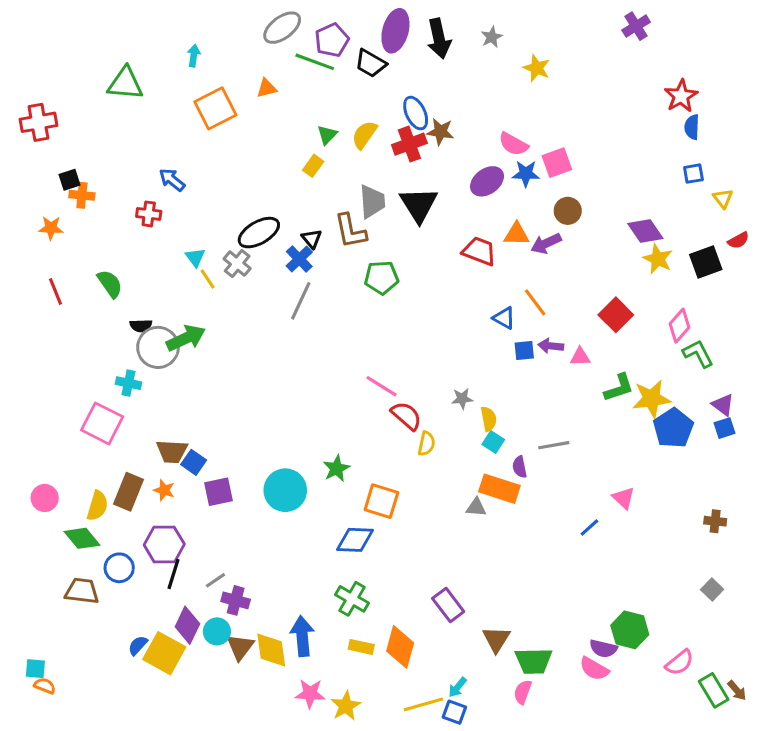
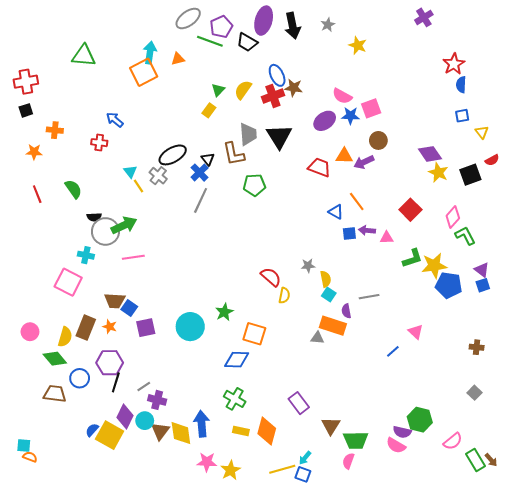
cyan arrow: (194, 56) -> (150, 53), moved, size x1.5
black square: (69, 180) -> (26, 110), moved
pink line: (381, 386) -> (133, 257), moved, turned -40
blue pentagon: (673, 428) -> (449, 285), turned -30

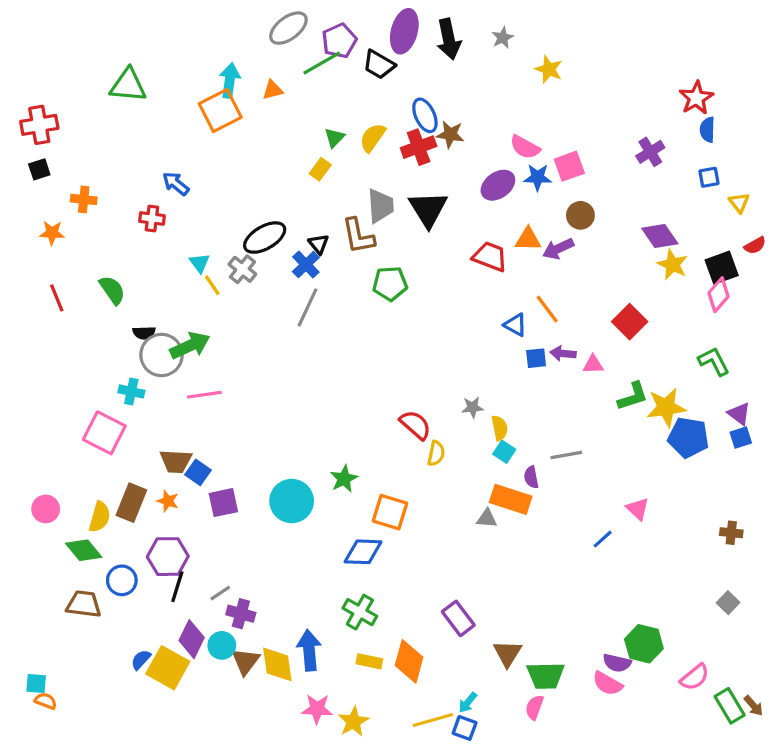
purple cross: (424, 17) -> (650, 152), moved
green line: (210, 41) -> (322, 63), turned -50
pink diamond: (453, 217) -> (719, 295), moved

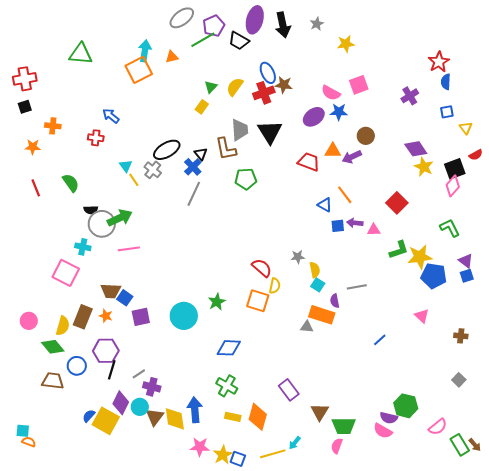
yellow star: (549, 69) -> (346, 44), turned -30
pink square: (569, 166) -> (359, 85), moved
pink triangle: (638, 509) -> (422, 316), moved
orange square: (390, 512) -> (258, 301), moved
blue square: (465, 728) -> (238, 459), moved

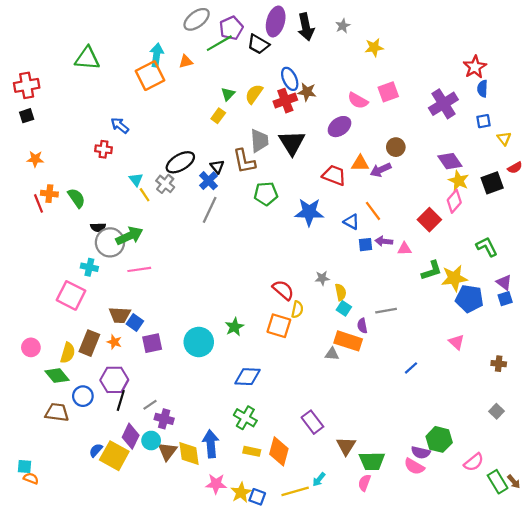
purple cross: (410, 96) -> (443, 104), size x1.5
blue star: (339, 112) -> (309, 212), moved, size x1.5
orange cross: (53, 126) -> (49, 194), moved
pink diamond: (453, 186) -> (454, 201), moved

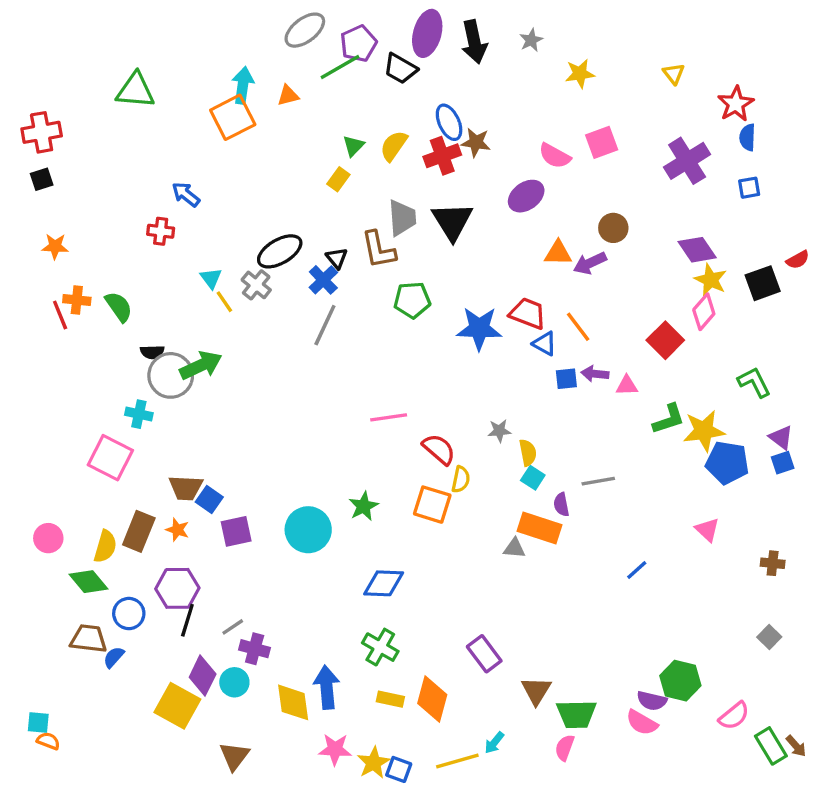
yellow triangle: (504, 138) -> (674, 74), moved
red trapezoid: (334, 175) -> (528, 313), moved
pink line: (139, 269) -> (389, 417), moved
blue semicircle: (96, 450) -> (114, 657), moved
brown triangle: (167, 451) -> (234, 756), moved

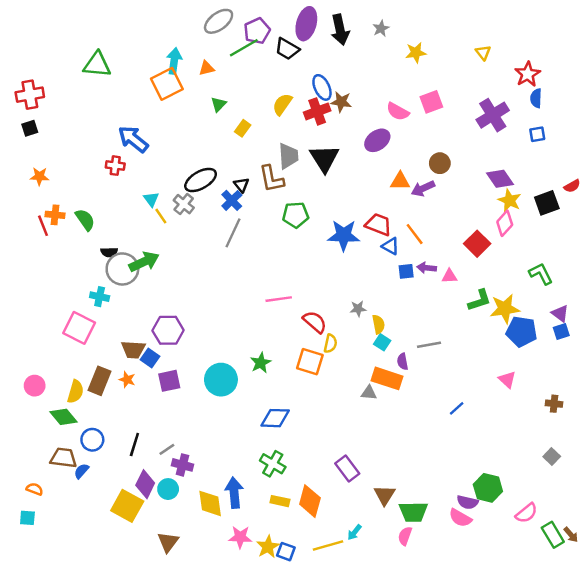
green triangle: (353, 146) -> (219, 104), moved
blue arrow: (186, 194) -> (133, 139), size x1.5
purple hexagon: (177, 588) -> (168, 330), moved
orange semicircle: (48, 741) -> (35, 489), moved

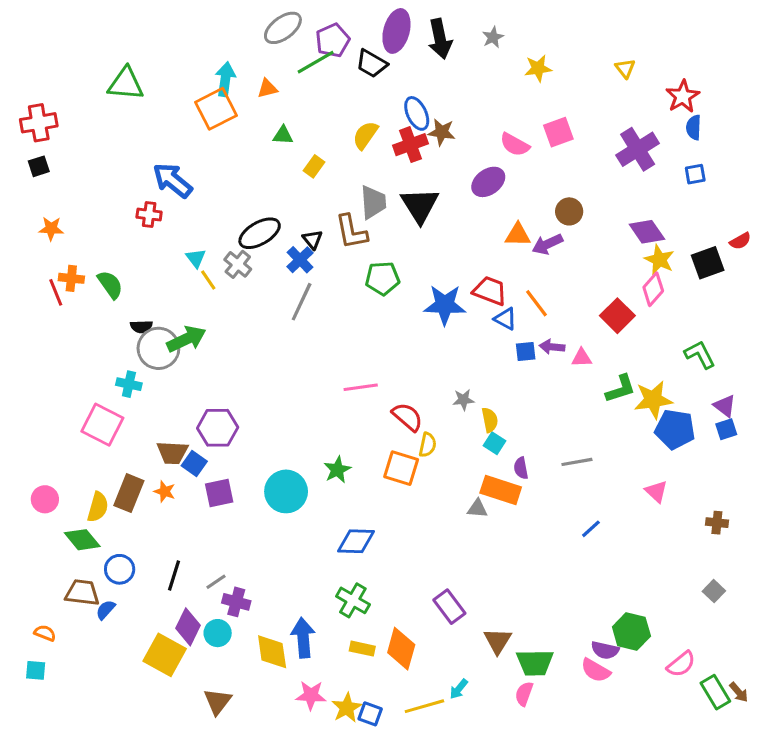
green triangle: (219, 104) -> (283, 135), turned 49
gray line: (429, 345) -> (577, 462), moved

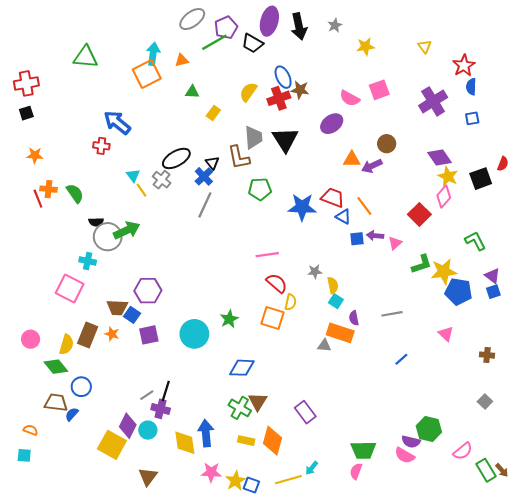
red semicircle: (740, 241) -> (503, 164), turned -40
pink triangle: (582, 358) -> (395, 243), turned -40
pink line: (361, 387) -> (267, 255), moved
black line: (174, 575) -> (166, 391), moved
brown triangle: (498, 641) -> (258, 402), moved

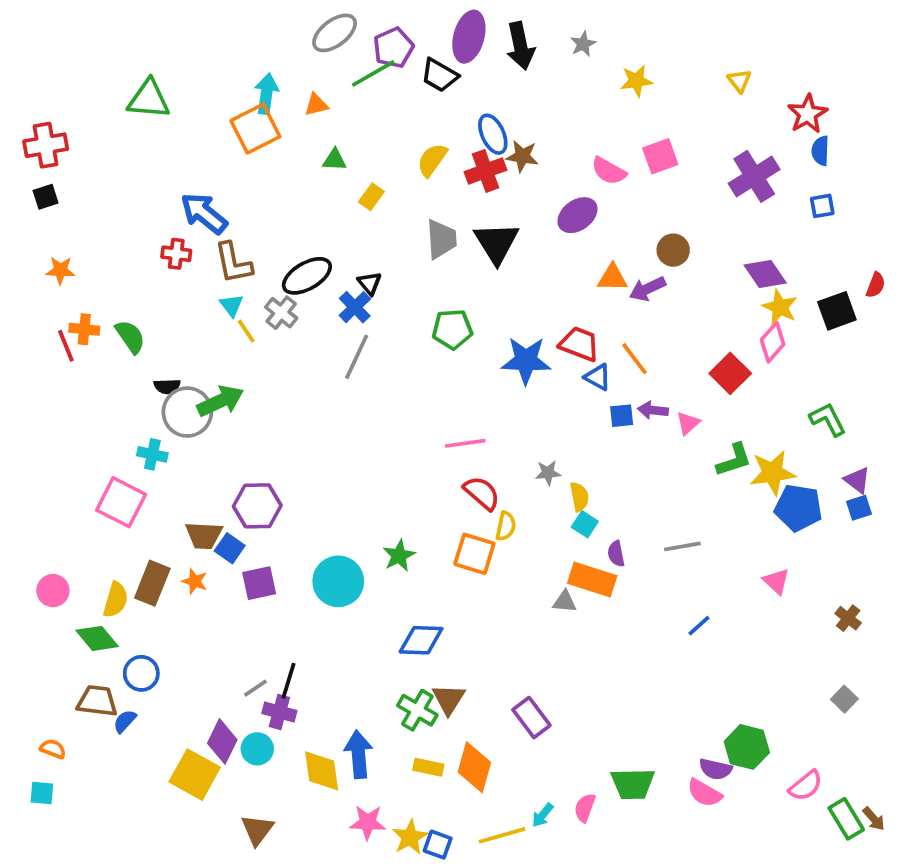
brown L-shape: (239, 157) -> (233, 263), moved
brown cross: (487, 355) -> (848, 618), turned 32
pink semicircle: (356, 471) -> (585, 808), moved

